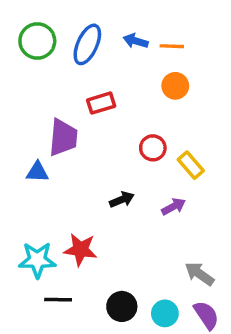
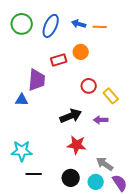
orange circle: (175, 86) -> (81, 52), moved
black arrow: (122, 200) -> (71, 116), size x1.5
purple arrow: (174, 206) -> (101, 120), turned -152
red star: (80, 250) -> (77, 145), moved
gray arrow: (199, 274) -> (105, 164), moved

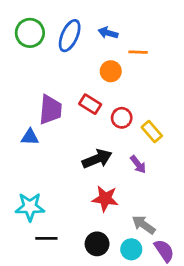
orange line: (100, 27) -> (138, 52), moved
red rectangle: (59, 60) -> (90, 104), moved, turned 49
purple arrow: (101, 120) -> (138, 164), turned -128

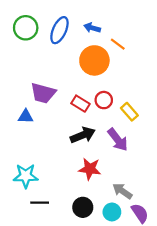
orange line: (138, 52) -> (118, 44), turned 35
orange circle: (111, 71) -> (94, 60), size x1.6
red rectangle: (90, 104) -> (80, 104), moved
purple trapezoid: (50, 110) -> (43, 93), turned 100
purple arrow: (138, 164) -> (118, 140), size x1.5

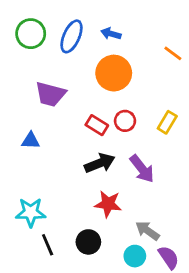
orange line: (118, 44) -> (173, 53), moved
purple trapezoid: (43, 93) -> (50, 94), moved
yellow rectangle: (129, 112) -> (167, 122), moved, turned 72
black line: (40, 203) -> (48, 245), turned 66
black circle: (83, 207) -> (88, 242), moved

